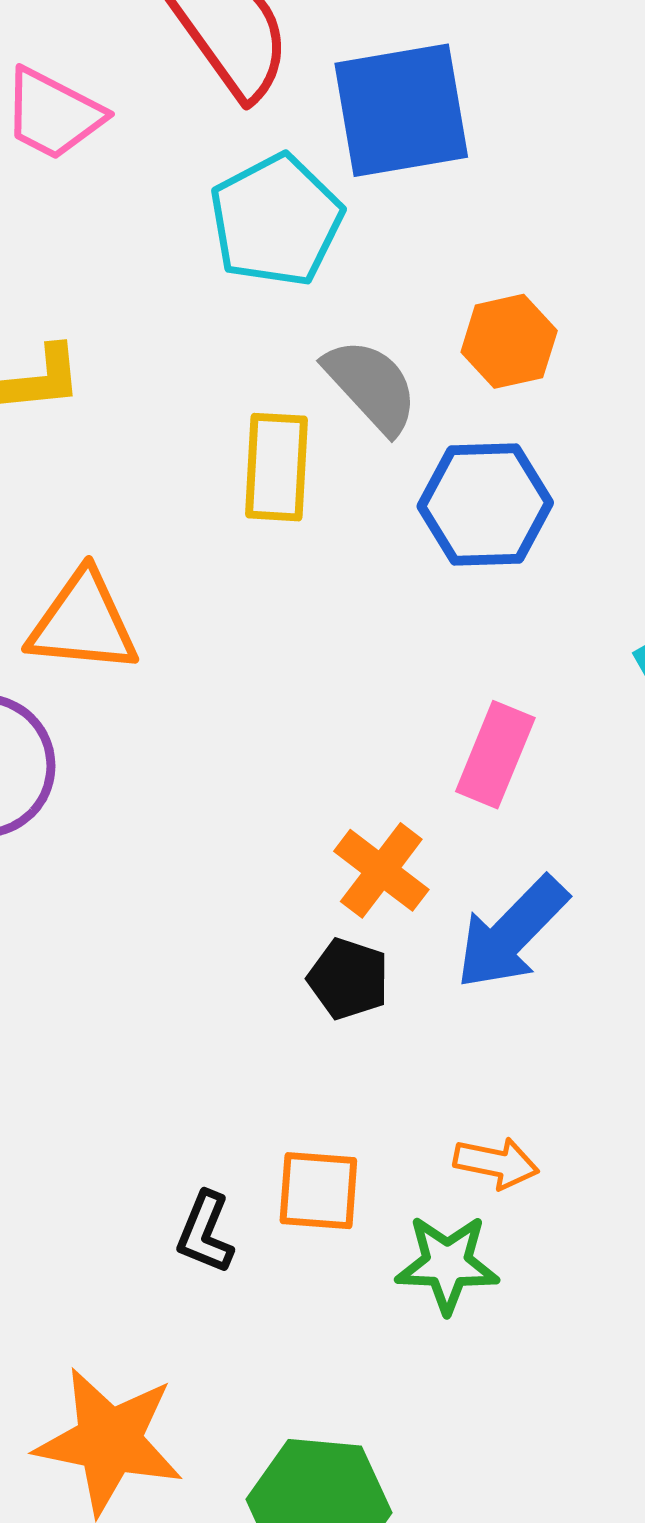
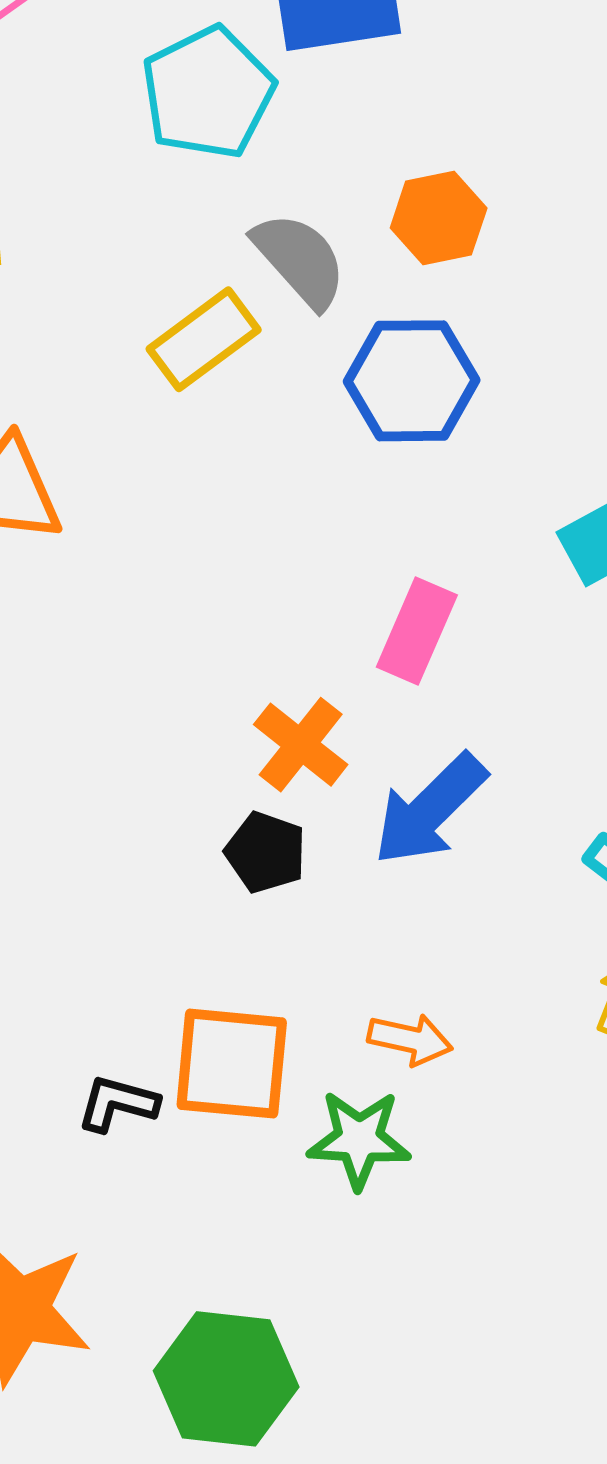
yellow rectangle: (276, 467) -> (204, 339), turned 49
orange square: (318, 1191) -> (232, 1064), size x1.4
black L-shape: (205, 1233) -> (118, 1103), turned 82

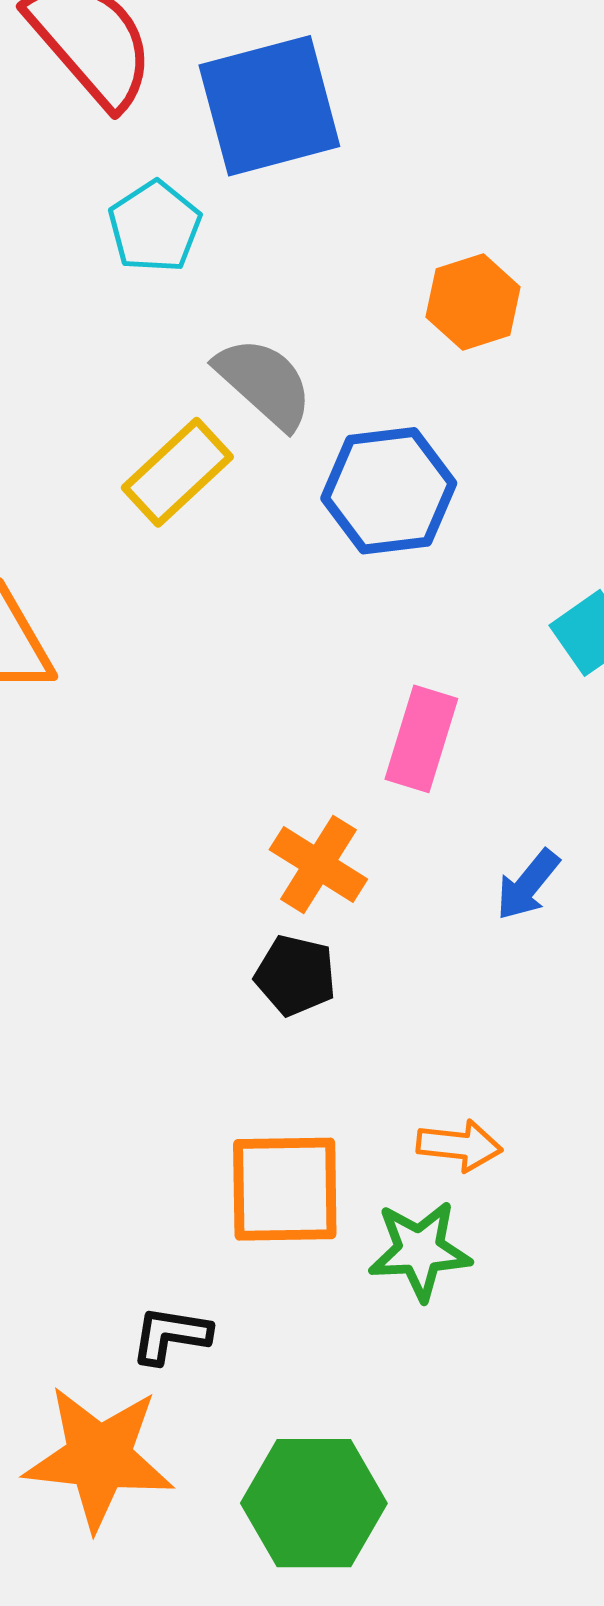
cyan pentagon: (208, 93) -> (155, 227), size x0.7
orange hexagon: (439, 218) -> (473, 302), moved
blue arrow: (430, 810) -> (528, 885), moved, size x0.6
black L-shape: (118, 1103) -> (171, 1335), moved

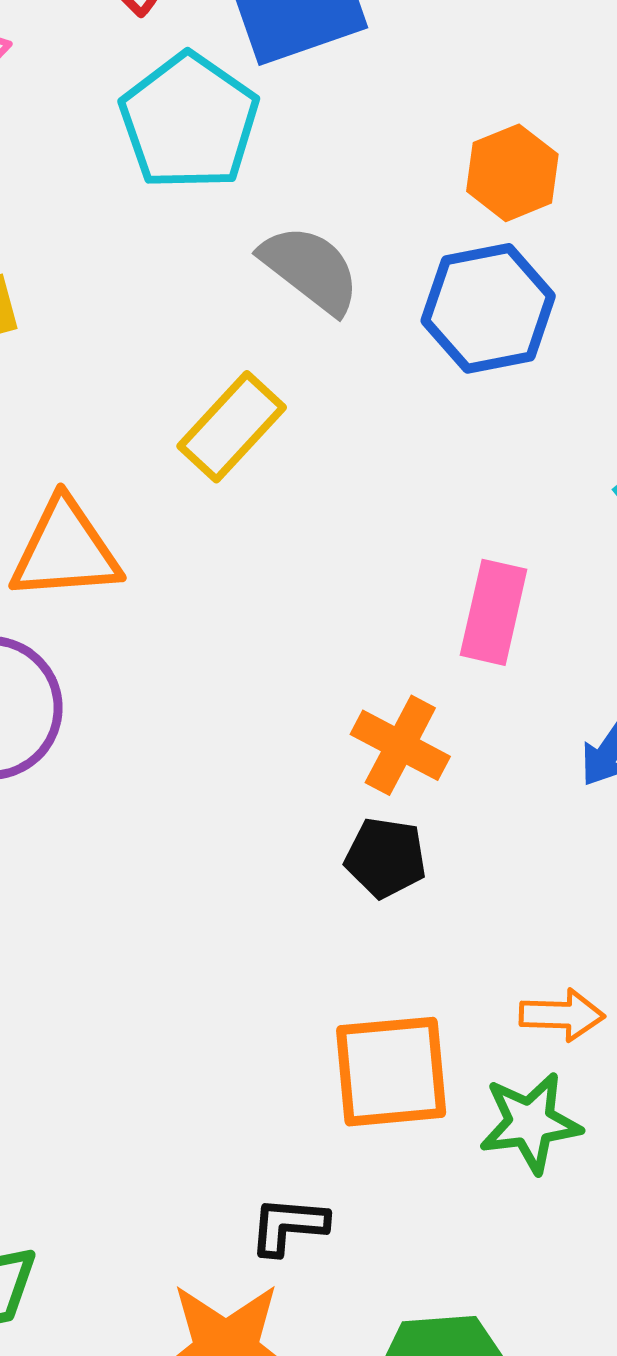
cyan pentagon: (155, 227) -> (189, 122), size x1.5
yellow rectangle: (177, 472) -> (232, 427), moved
blue hexagon: (389, 491) -> (488, 308), moved

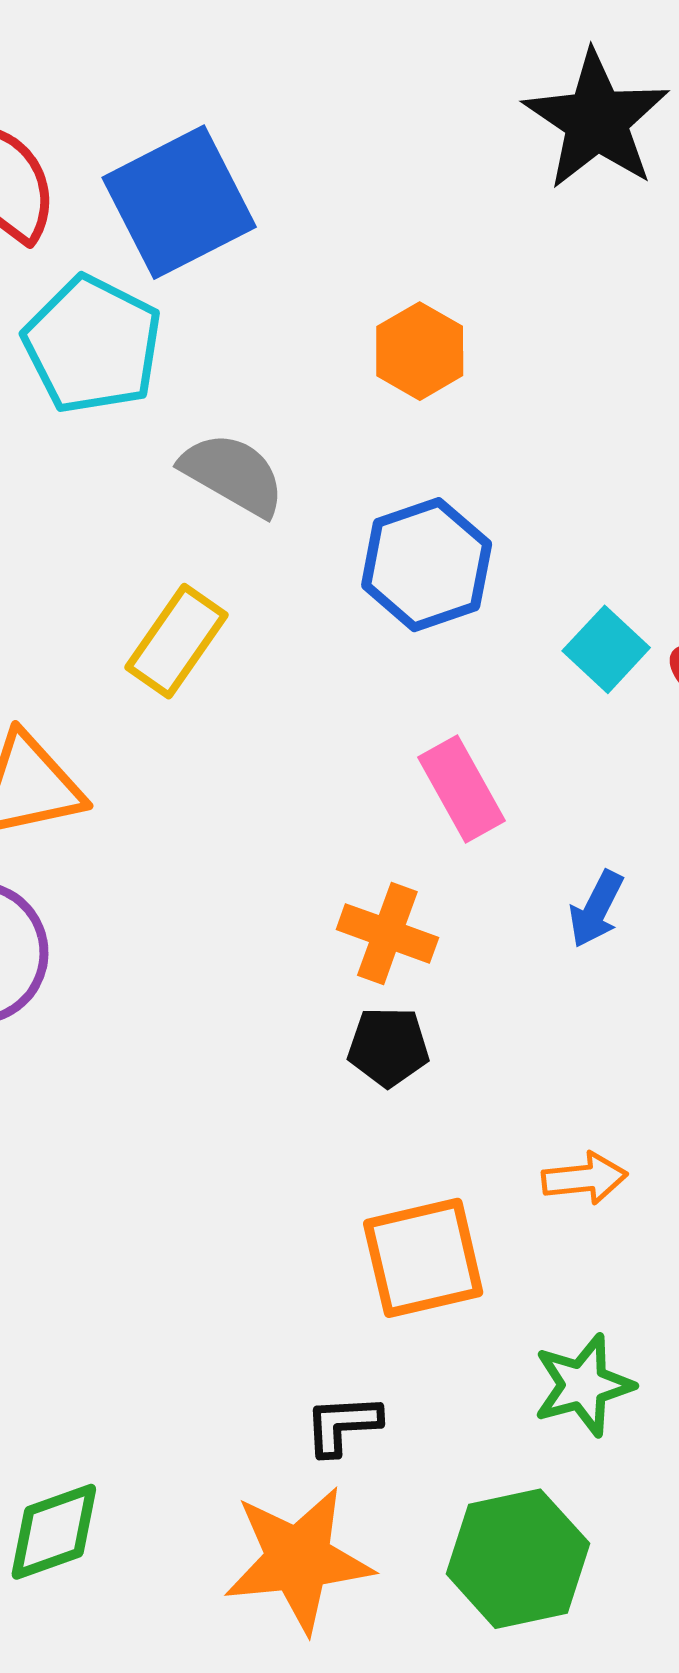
blue hexagon: (488, 308) -> (427, 565), moved
pink rectangle: (494, 612) -> (461, 789), turned -34
green star: (530, 1123) -> (583, 1385), moved

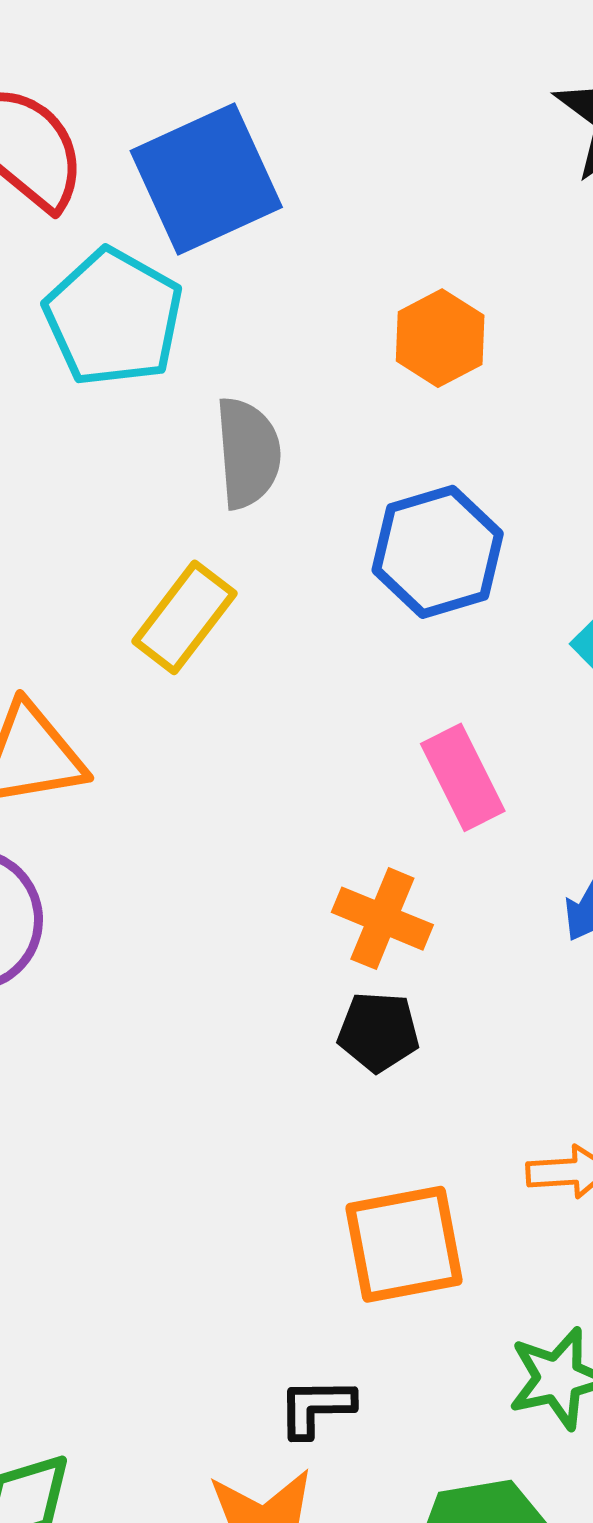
gray semicircle: (233, 474) -> (248, 453), turned 53

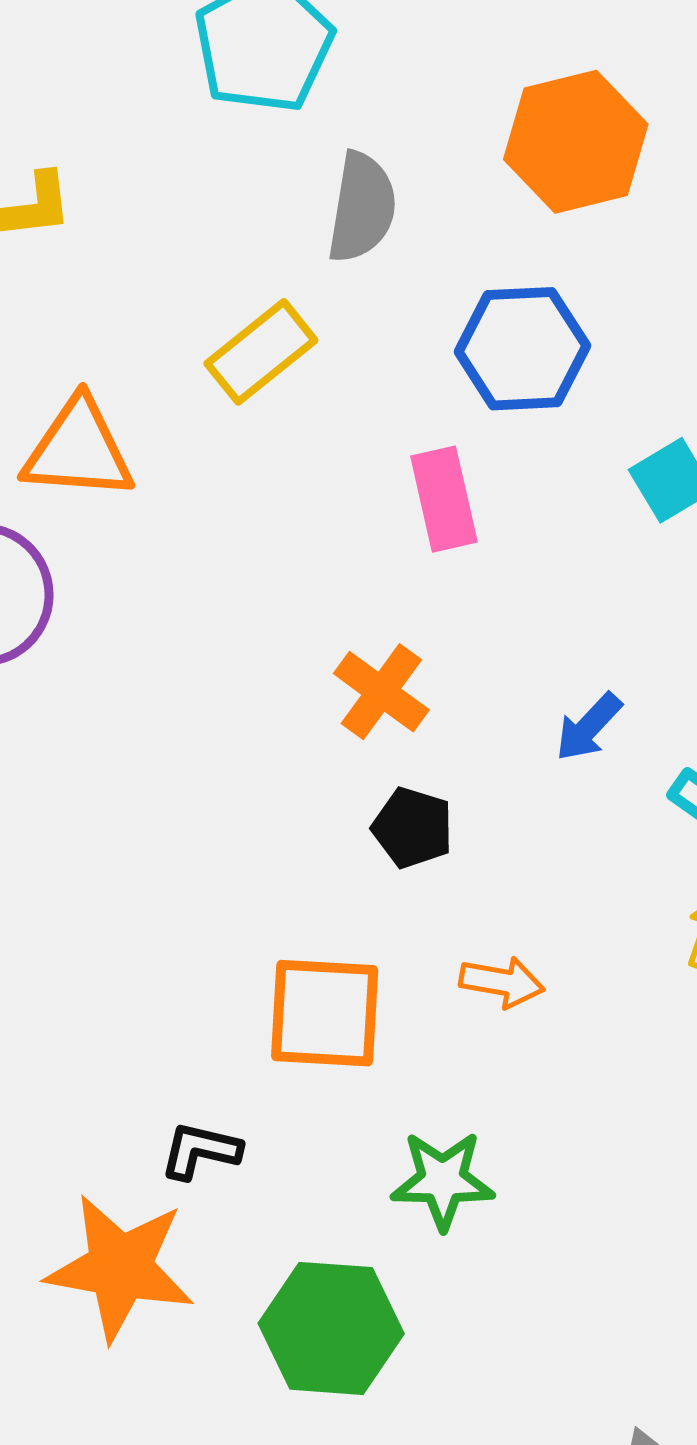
orange hexagon: (440, 338) -> (576, 142), size x1.5
pink rectangle: (463, 777) -> (444, 499), moved
black pentagon: (378, 1032) -> (413, 828), moved

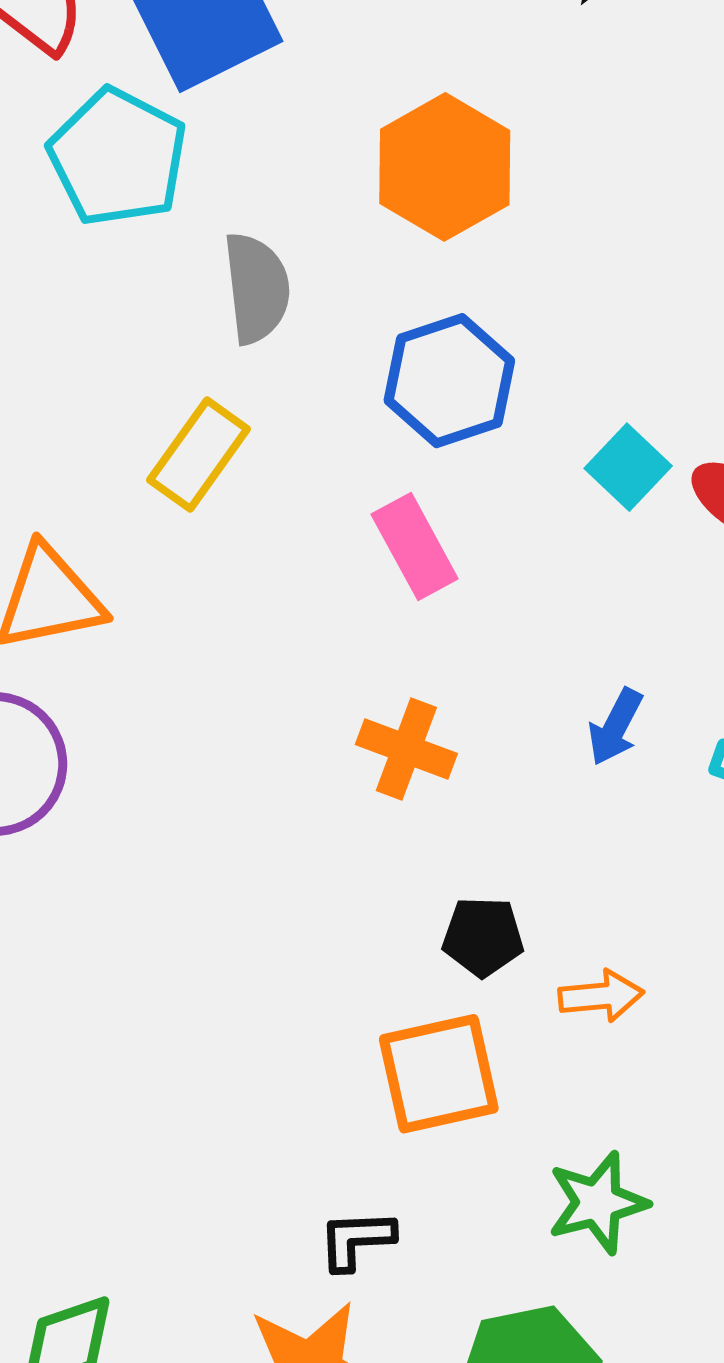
black pentagon: (413, 828) -> (483, 937), moved

